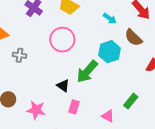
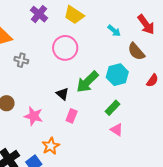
cyan hexagon: (110, 52) -> (117, 75), moved
green rectangle: (131, 101) -> (113, 108), moved
pink triangle: (108, 116) -> (117, 130), moved

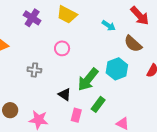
pink circle: (65, 48) -> (62, 48), size x0.6
gray cross: (21, 60) -> (34, 70), moved
green rectangle: (113, 108) -> (98, 104), moved

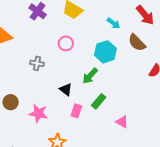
cyan hexagon: (117, 69) -> (105, 52), moved
green arrow: (88, 79) -> (90, 76), size x0.7

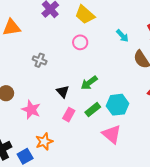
pink circle: (66, 43) -> (80, 42), moved
cyan hexagon: (105, 52) -> (117, 105), moved
pink triangle: (122, 122) -> (112, 134), size x1.5

